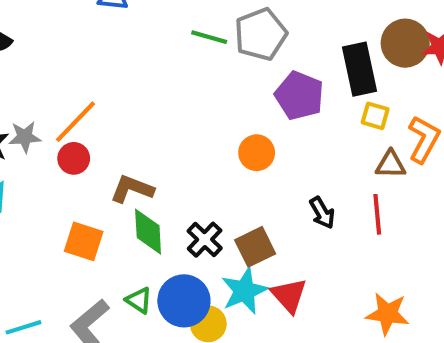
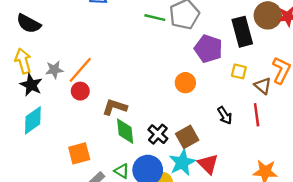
yellow square: (375, 116) -> (239, 71), moved
gray star: (25, 137) -> (54, 70), moved
brown triangle: (391, 165) -> (263, 86), turned 42
orange square: (84, 241) -> (79, 153), moved, turned -30

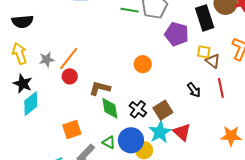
black semicircle: (29, 24) -> (22, 22), turned -30
orange circle: (185, 83) -> (143, 64), moved
black star: (31, 85) -> (23, 84), moved
brown triangle: (263, 86) -> (213, 61), moved

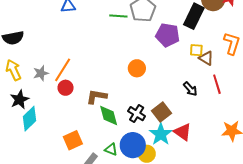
black rectangle: (205, 18) -> (194, 16), turned 50
black star: (23, 84) -> (19, 100), turned 30

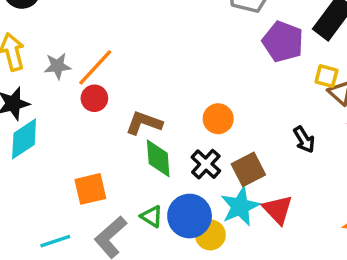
orange circle: (137, 68) -> (218, 119), moved

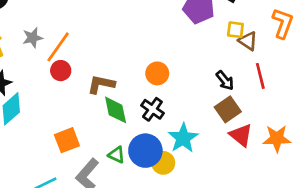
gray star: (58, 66) -> (33, 38), moved
brown square: (248, 169) -> (228, 109), moved
red triangle: (278, 210) -> (241, 135), moved

